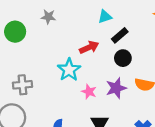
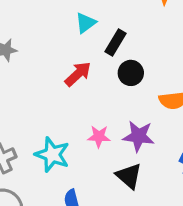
cyan star: (69, 70) -> (52, 155), moved
purple star: (116, 88) -> (139, 136), moved, turned -30

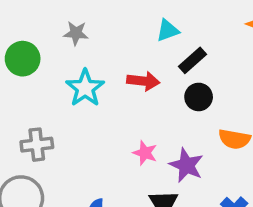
red arrow: (78, 74) -> (143, 81), turned 32
cyan star: (52, 155) -> (85, 88), moved

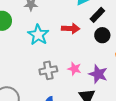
gray cross: (37, 145) -> (48, 70), moved

